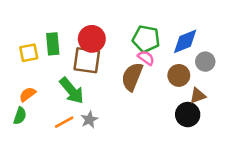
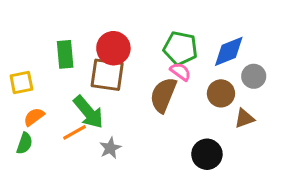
yellow square: (29, 53) -> (21, 83), moved
black circle: (188, 115) -> (207, 154), moved
orange line: (64, 122) -> (74, 132), moved

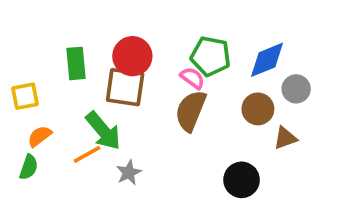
pink semicircle: (180, 72) -> (192, 78), moved

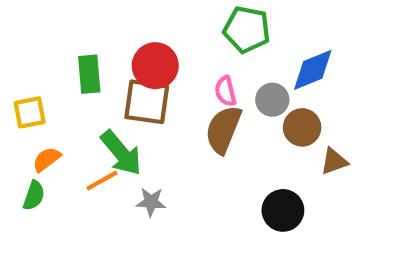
green pentagon: (211, 56) -> (247, 29), moved
pink semicircle: (192, 78) -> (225, 91), turned -140
gray circle: (296, 89) -> (272, 100), moved
gray star: (129, 173) -> (151, 202), turned 30

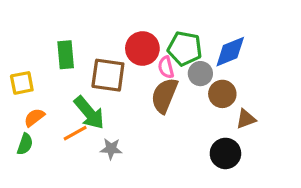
green pentagon: (247, 29) -> (185, 48), moved
red circle: (155, 66) -> (142, 48), moved
black circle: (283, 210) -> (225, 153), moved

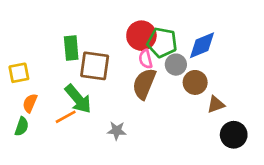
red circle: (142, 48) -> (141, 36), moved
green rectangle: (66, 55) -> (71, 48), moved
orange semicircle: (34, 117) -> (30, 103), turned -30
gray star: (111, 149) -> (117, 131), moved
black circle: (225, 153) -> (234, 135), moved

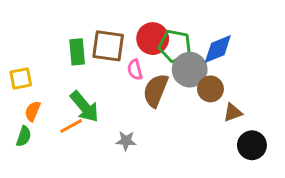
pink semicircle: (146, 59) -> (135, 70), moved
gray circle: (176, 65) -> (190, 70), size x1.5
brown square: (95, 66) -> (108, 46), moved

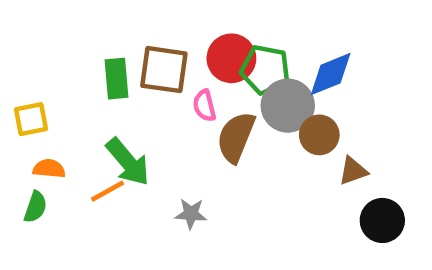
orange semicircle: (33, 111) -> (49, 169), turned 72

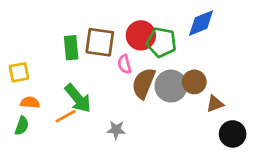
blue diamond: (331, 74) -> (201, 23), moved
gray circle: (288, 106) -> (171, 86), moved

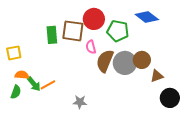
blue diamond: (201, 23) -> (147, 17), turned 60
red circle: (141, 35) -> (94, 19), moved
green arrow: (78, 98) -> (34, 84), moved, size x0.7
gray star: (116, 130) -> (80, 102), moved

